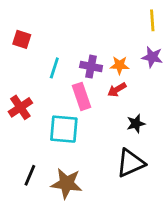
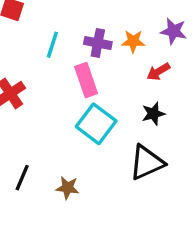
red arrow: (117, 90) -> (158, 72), moved
cyan square: (64, 129) -> (96, 124), moved, turned 32
brown star: (67, 183) -> (68, 188), size x0.6

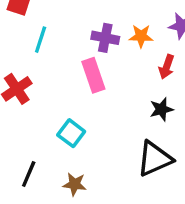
cyan line: (52, 45) -> (41, 40), moved
red arrow: (158, 72) -> (167, 67), turned -40
cyan square: (96, 124) -> (71, 133), moved, size x0.7

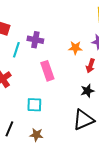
purple cross: (105, 38) -> (35, 40), moved
cyan square: (71, 133) -> (34, 105), turned -35

